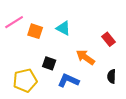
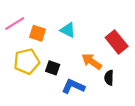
red rectangle: (109, 39) -> (117, 42), size x1.5
black semicircle: (112, 76) -> (109, 78), moved
yellow pentagon: (25, 80) -> (27, 61), moved

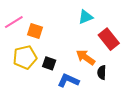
cyan triangle: (68, 30) -> (86, 17), moved, turned -49

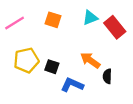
orange square: (35, 31) -> (53, 20), moved
red rectangle: (109, 39) -> (115, 27), moved

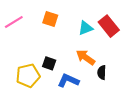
cyan triangle: (90, 18) -> (86, 28), moved
yellow pentagon: (26, 60) -> (28, 76), moved

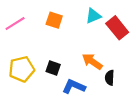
cyan triangle: (86, 28) -> (93, 16), moved
yellow pentagon: (28, 76) -> (22, 69), moved

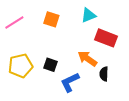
red rectangle: (117, 28) -> (106, 38), moved, turned -30
blue L-shape: (74, 86) -> (70, 82), turned -50

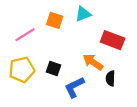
cyan triangle: (88, 15) -> (83, 14), moved
pink line: (14, 23) -> (25, 35), moved

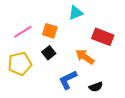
orange square: (55, 20) -> (50, 31), moved
black square: (54, 69) -> (49, 53), moved, turned 32
black semicircle: (110, 78) -> (96, 87), moved, turned -112

